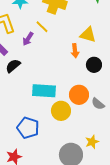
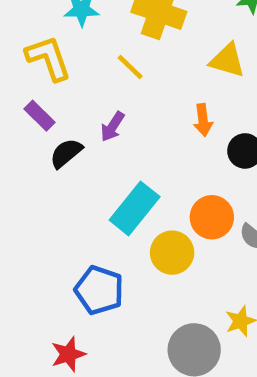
yellow triangle: (88, 35) -> (227, 60), moved
purple arrow: (28, 39) -> (112, 127), moved
cyan rectangle: (44, 91) -> (135, 208), turned -55

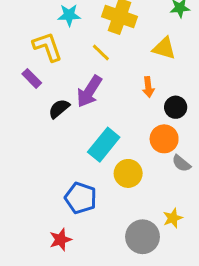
purple rectangle: (40, 116) -> (32, 78), moved
purple arrow: (112, 127) -> (89, 91), size x1.6
orange circle: (212, 217) -> (164, 139), moved

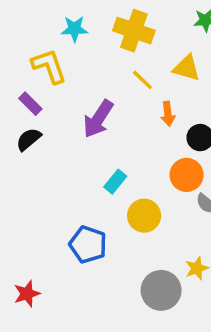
yellow line: (101, 53) -> (142, 80), moved
black semicircle: (59, 109) -> (29, 139), moved
cyan rectangle: (104, 145) -> (115, 182), size x0.6
red star: (60, 240) -> (27, 294), moved

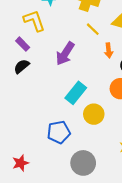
cyan rectangle: (115, 182) -> (76, 93), size x1.5
blue pentagon: (88, 245) -> (59, 132), turned -30
gray circle: (161, 290) -> (83, 163), moved

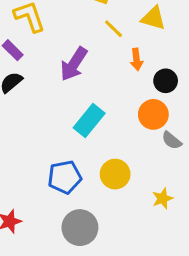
yellow circle: (94, 114) -> (115, 174), moved
gray circle: (83, 163) -> (80, 228), moved

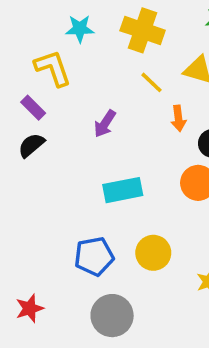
purple arrow: (74, 64) -> (105, 124), size x0.7
cyan rectangle: (89, 121) -> (123, 190), turned 40

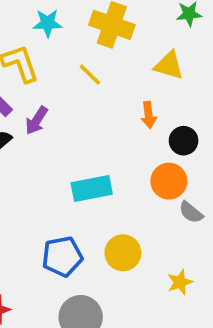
yellow line: (151, 82) -> (90, 75), moved
purple arrow: (105, 124) -> (37, 120), moved

